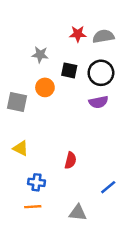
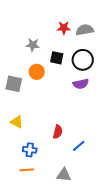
blue line: (108, 187) -> (79, 146), moved

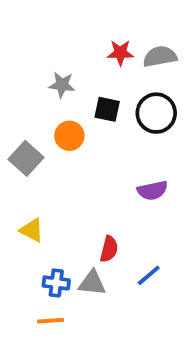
gray square: (14, 84) -> (26, 158), turned 30
purple semicircle: (81, 84) -> (152, 190), moved
gray triangle: (64, 175) -> (92, 283), moved

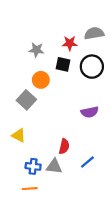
red star: (120, 53) -> (70, 43), moved
gray square: (26, 158) -> (26, 100), moved

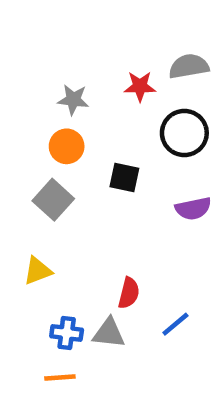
black square: (63, 64) -> (124, 177), moved
orange circle: (41, 80) -> (67, 146), moved
purple semicircle: (90, 112) -> (193, 209), moved
yellow triangle: (19, 135) -> (38, 271), turned -48

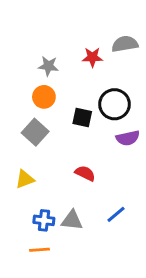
black circle: (184, 133) -> (114, 104), moved
red semicircle: (129, 293) -> (85, 173), moved, turned -78

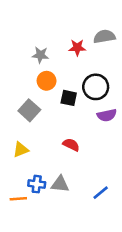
orange circle: (44, 97) -> (47, 81), moved
blue line: (116, 214) -> (101, 193), moved
orange line: (40, 250) -> (18, 199), moved

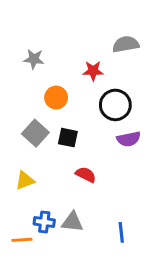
red star: (77, 48) -> (93, 71), moved
gray star: (40, 55) -> (34, 59), moved
black square: (69, 98) -> (68, 138), moved
blue line: (101, 193) -> (121, 232), turned -56

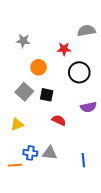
purple semicircle: (129, 139) -> (88, 107), moved

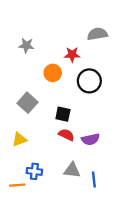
orange circle: (39, 67) -> (53, 73), moved
black square: (47, 95) -> (63, 114), moved
purple semicircle: (88, 107) -> (90, 139), moved
gray triangle: (50, 153) -> (72, 170), moved

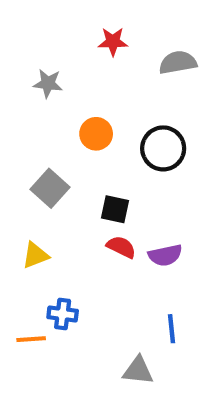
red star: (72, 55) -> (113, 42), moved
gray triangle: (72, 170) -> (138, 371), moved

